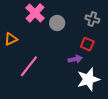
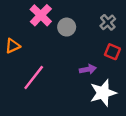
gray cross: (92, 19) -> (108, 22), turned 32
red square: (87, 44) -> (112, 52), moved

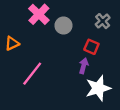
red square: (112, 52) -> (91, 47), moved
purple arrow: (88, 69) -> (84, 66), turned -64

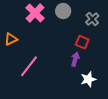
gray circle: (63, 26) -> (63, 11), moved
white star: (98, 88) -> (88, 79), size x0.7

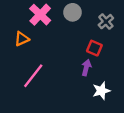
orange triangle: (11, 39) -> (22, 39), moved

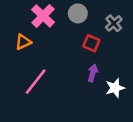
red square: (94, 48) -> (91, 43), moved
white star: (101, 91) -> (115, 88), moved

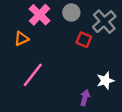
gray cross: (114, 23) -> (104, 22), size x1.5
purple arrow: (93, 73) -> (85, 98), moved

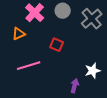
red square: (84, 40) -> (57, 45), moved
pink line: (33, 75) -> (29, 66), turned 35

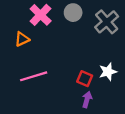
red square: (57, 45) -> (85, 79), moved
white star: (93, 71) -> (108, 72), moved

